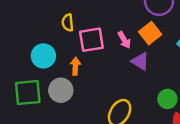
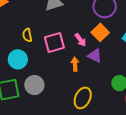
yellow semicircle: (68, 23) -> (27, 35), moved
orange arrow: (75, 66) -> (75, 64), moved

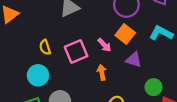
purple triangle: (95, 56) -> (134, 60), moved

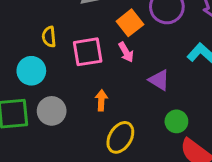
orange square: (125, 34) -> (130, 23), moved
orange arrow: (102, 72) -> (101, 100), moved

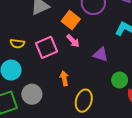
yellow semicircle: (49, 37) -> (17, 44), turned -64

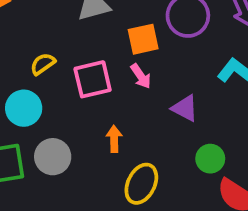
orange square: (71, 20) -> (143, 39), turned 30
yellow semicircle: (17, 44) -> (43, 64), turned 128

